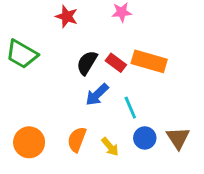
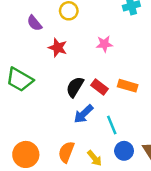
orange rectangle: (149, 61) -> (128, 86), size x0.7

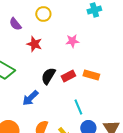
red rectangle: (99, 87) -> (68, 76), turned -64
blue arrow: (83, 114) -> (30, 98), moved

